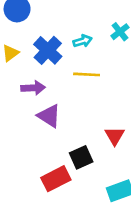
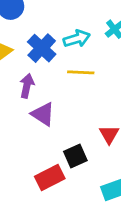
cyan arrow: (83, 41) -> (77, 39), size x1.4
purple arrow: (33, 88) -> (27, 86), turned -75

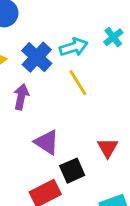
yellow line: (81, 72) -> (78, 83), turned 55
purple triangle: (43, 114) -> (47, 142), moved

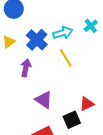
red triangle: (108, 148) -> (87, 104), turned 35
black square: (72, 171) -> (72, 120), moved

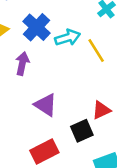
cyan arrow: (63, 33) -> (68, 38), moved
yellow line: (66, 58) -> (96, 51), moved

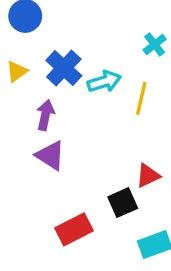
yellow line: (96, 51) -> (141, 98), turned 45
purple triangle: (46, 105) -> (50, 155), moved

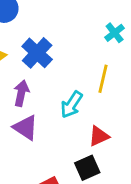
cyan arrow: (104, 82) -> (71, 105), moved, turned 140
red triangle: (148, 176) -> (99, 136), moved

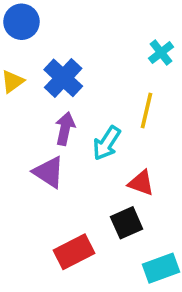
purple arrow: (21, 93) -> (65, 129), moved
red triangle: (99, 136) -> (141, 183), turned 45

